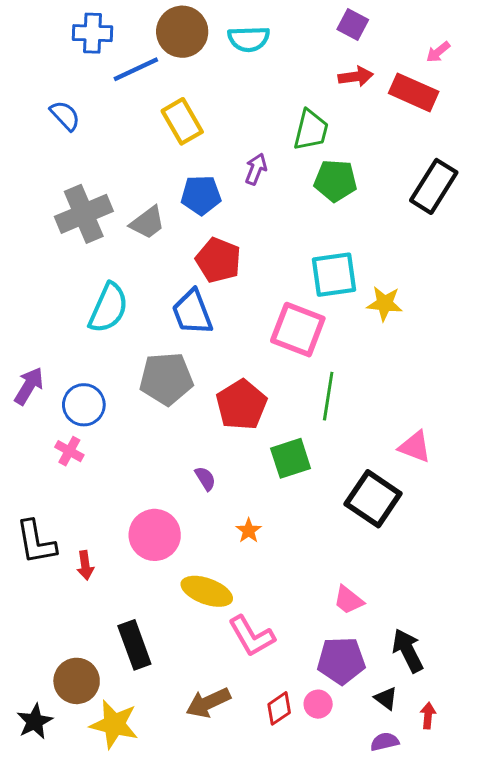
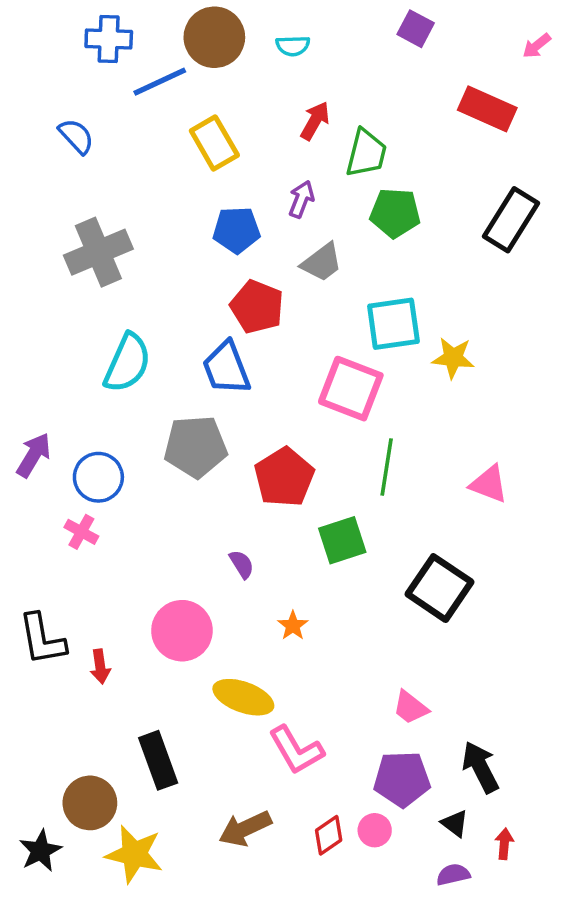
cyan semicircle: (249, 39) -> (293, 46), size x0.7
pink arrow: (438, 52) -> (537, 46), moved
red arrow: (356, 77) -> (315, 121), moved, turned -52
gray trapezoid: (147, 223) -> (322, 262), moved
pink triangle: (415, 447) -> (489, 484), moved

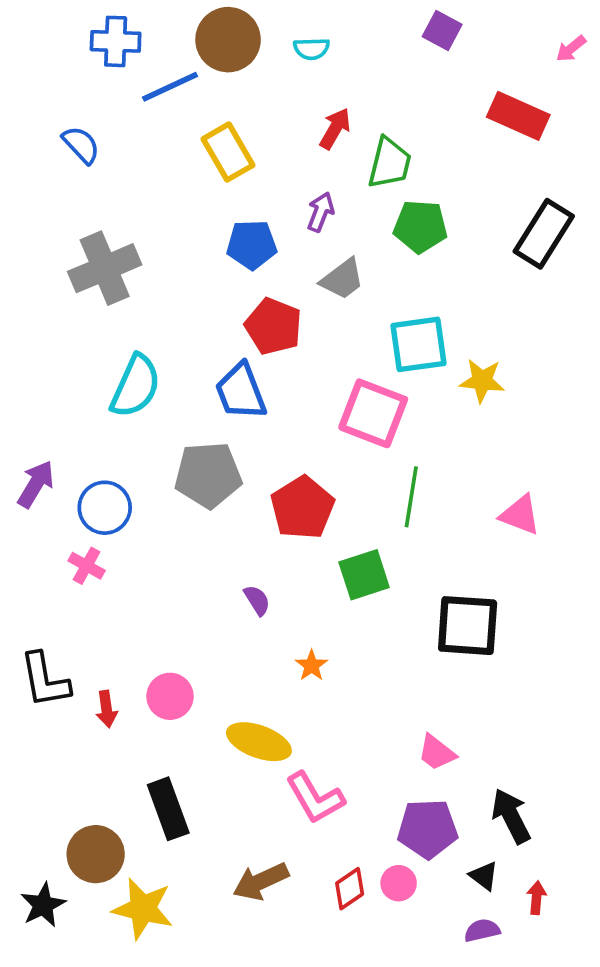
black square: (439, 588) -> (468, 626), turned -30
pink circle: (182, 631) -> (170, 696), moved, size x0.7

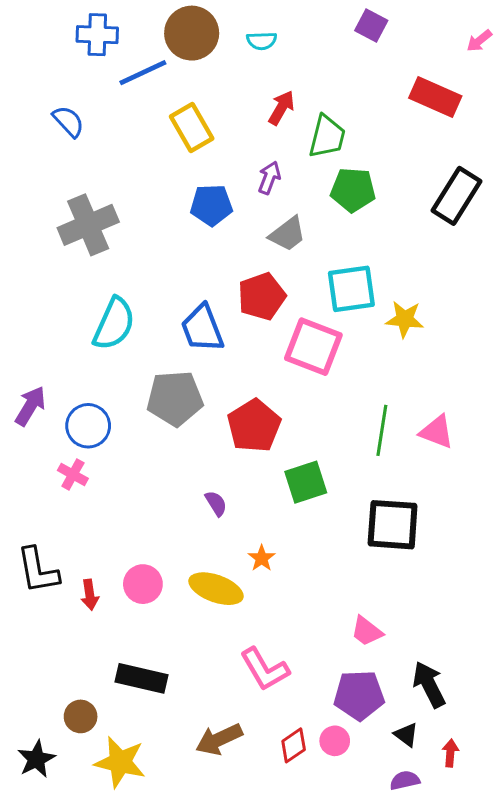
red pentagon: (273, 326) -> (262, 296), moved, turned 30
green line: (411, 497) -> (382, 430), moved
yellow ellipse: (259, 742) -> (216, 589), moved
black rectangle: (168, 809) -> (141, 678), turned -57
brown circle: (96, 854) -> (81, 716), size x0.7

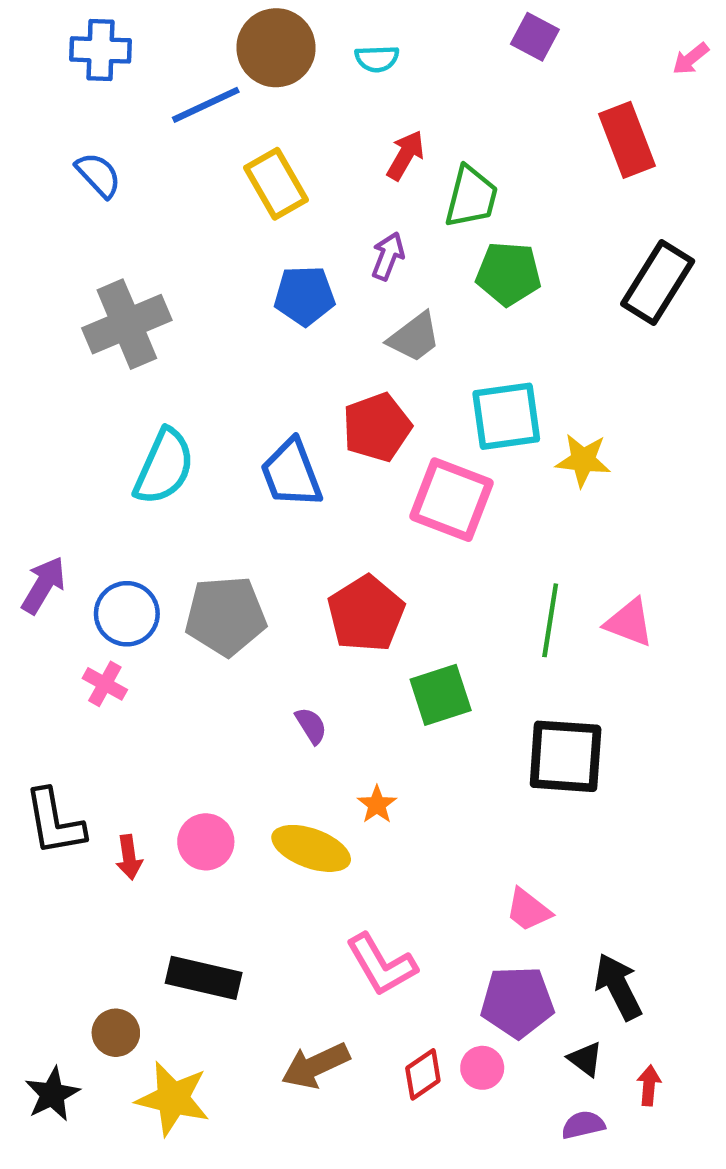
blue cross: (97, 35) -> (101, 50), moved
red rectangle: (435, 97) -> (627, 140), turned 45
gray pentagon: (175, 398) -> (226, 616), moved

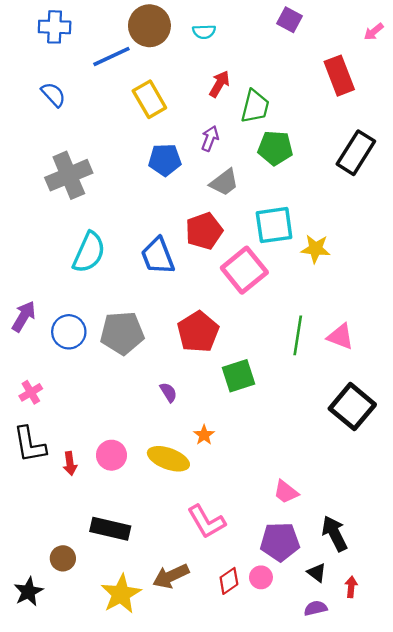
pink square: (451, 500) -> (244, 270), turned 30
pink cross: (105, 684) -> (31, 392), moved, turned 30
black square: (566, 756) -> (352, 407), moved, turned 36
yellow star: (173, 1099) -> (121, 594), moved, turned 30

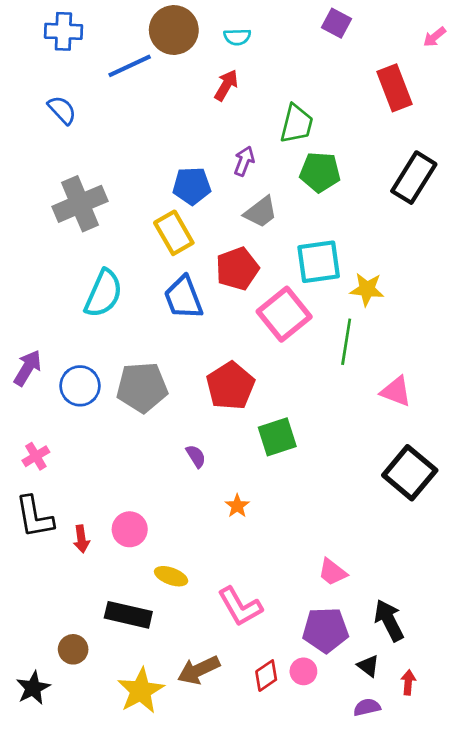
red arrow: (219, 84) -> (226, 85), moved
yellow rectangle: (149, 99) -> (174, 233), moved
green line: (298, 335) -> (346, 342), moved
yellow ellipse: (168, 459) -> (171, 576), moved, size x0.7

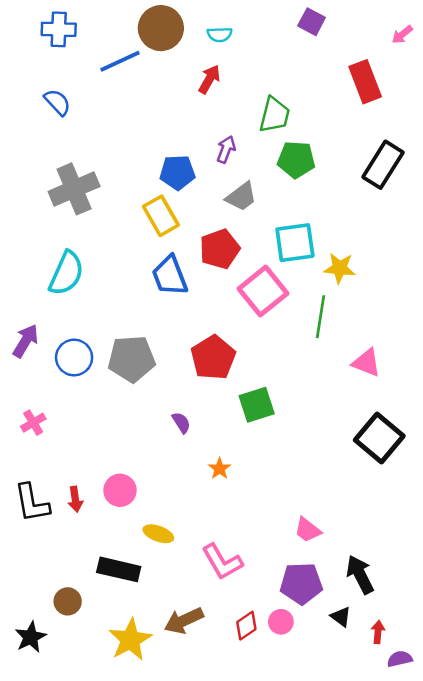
cyan semicircle: (103, 293) -> (66, 273), moved
black L-shape: (34, 517) -> (32, 503), moved
purple semicircle: (367, 707) -> (400, 659), moved

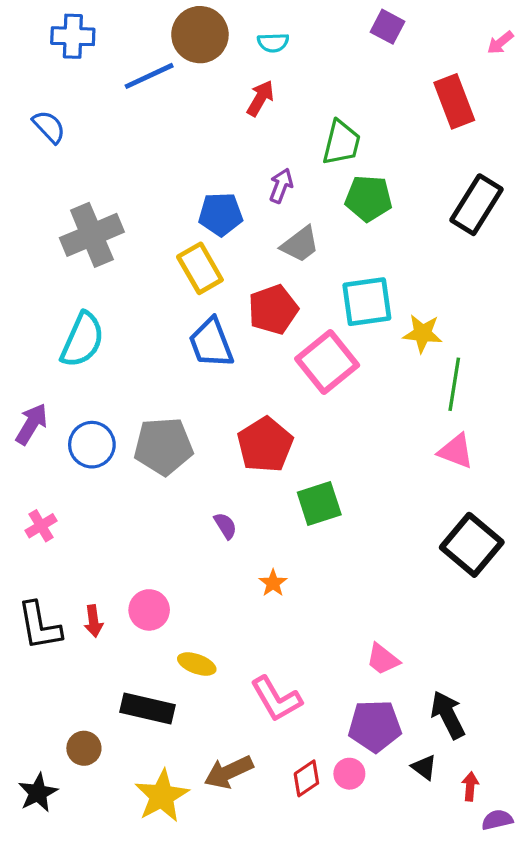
blue semicircle: (57, 102) -> (49, 127), moved
green line: (320, 317) -> (454, 384), moved

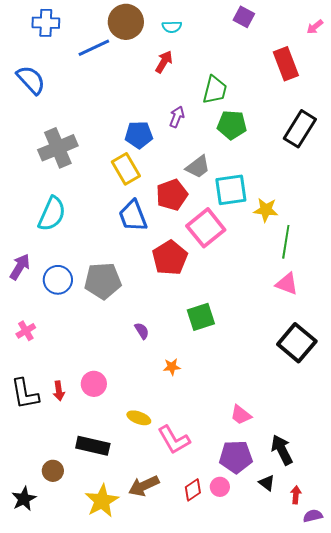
blue semicircle: (49, 127) -> (31, 80), size x1.4
gray trapezoid: (300, 244) -> (198, 167), moved
red pentagon: (265, 445) -> (170, 258), moved
orange star: (273, 583) -> (172, 367), turned 30
yellow ellipse: (197, 664) -> (139, 418), moved

